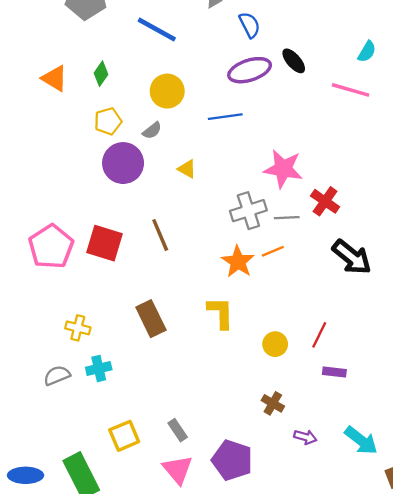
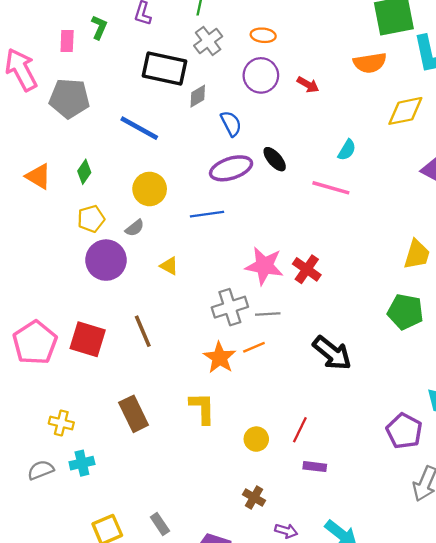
red cross: (325, 201) -> (307, 269), moved

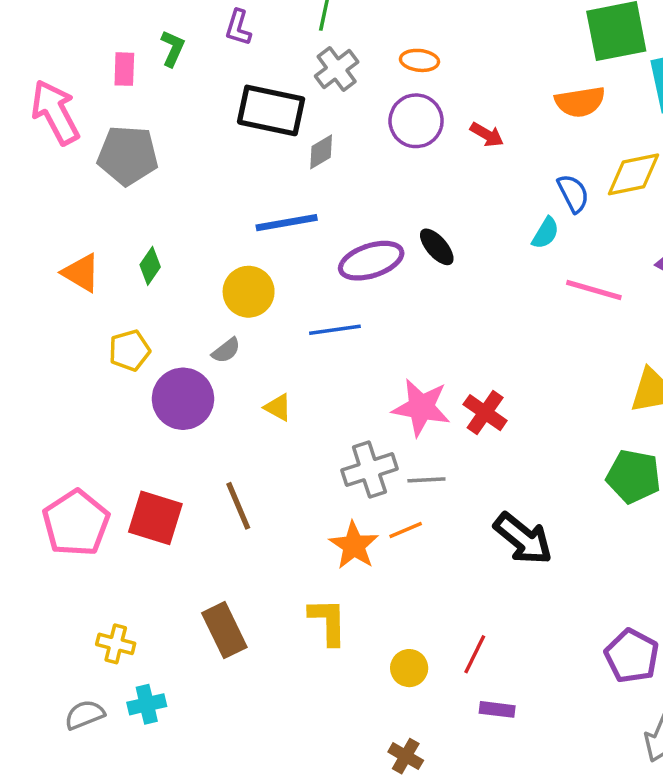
blue semicircle: (231, 124) -> (573, 193), moved
blue line: (139, 128) -> (287, 223), moved, turned -39
pink line: (331, 188) -> (594, 290), moved
yellow pentagon: (91, 219) -> (129, 350), moved

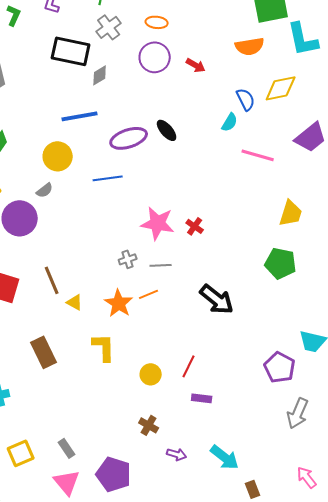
yellow triangle: (278, 407) -> (75, 302), moved
red cross: (485, 413) -> (195, 226), size x0.7
gray cross: (369, 470) -> (128, 259), size x0.6

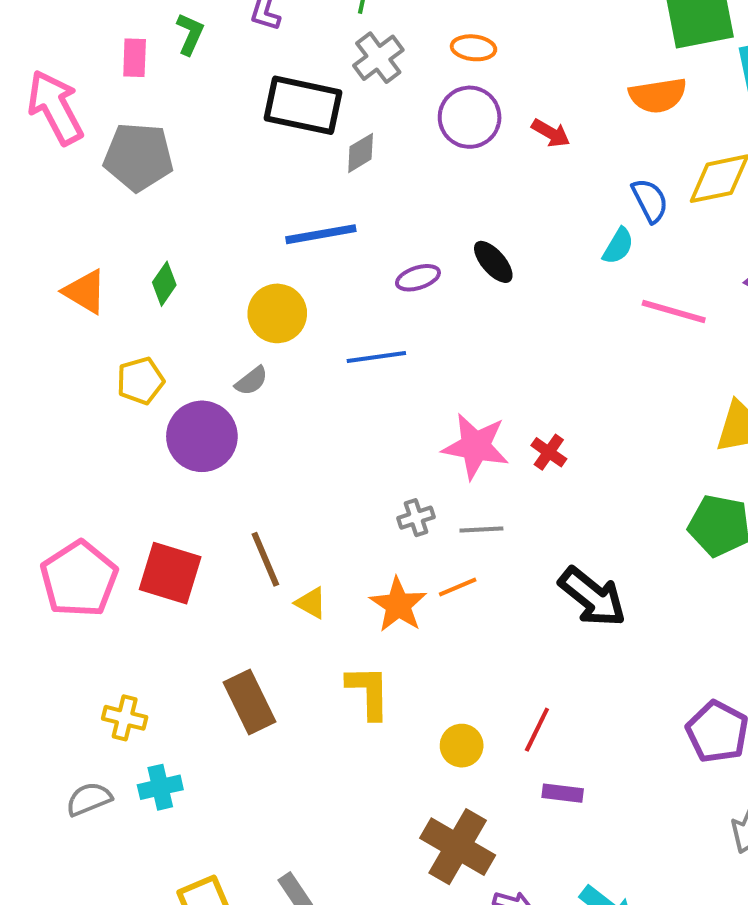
purple ellipse: (129, 138) -> (418, 278), size x0.6
brown cross: (149, 425) -> (458, 847), size x1.8

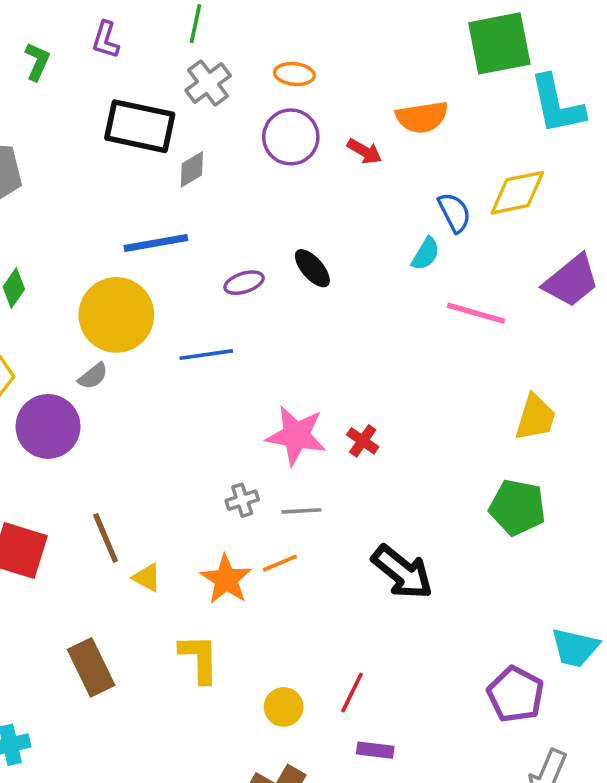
orange semicircle: (658, 95) -> (422, 117), moved
yellow circle: (277, 313) -> (116, 315), size x1.4

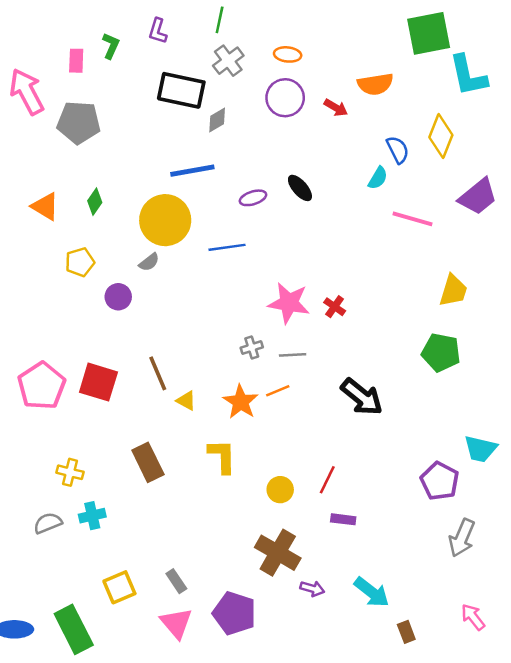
yellow diamond: (517, 193) -> (441, 136), turned -57
purple circle: (48, 426) -> (118, 297), size x0.6

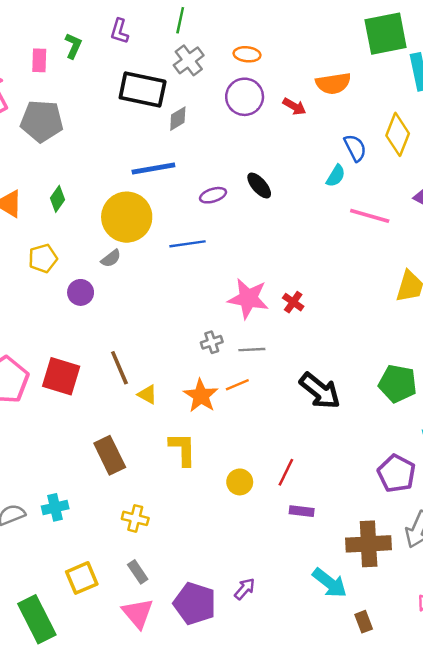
green pentagon: (441, 352) -> (398, 384), moved
yellow cross: (70, 472) -> (135, 518), moved
brown cross: (278, 553) -> (369, 544), moved, turned -33
purple arrow: (312, 589) -> (245, 589), moved, turned -65

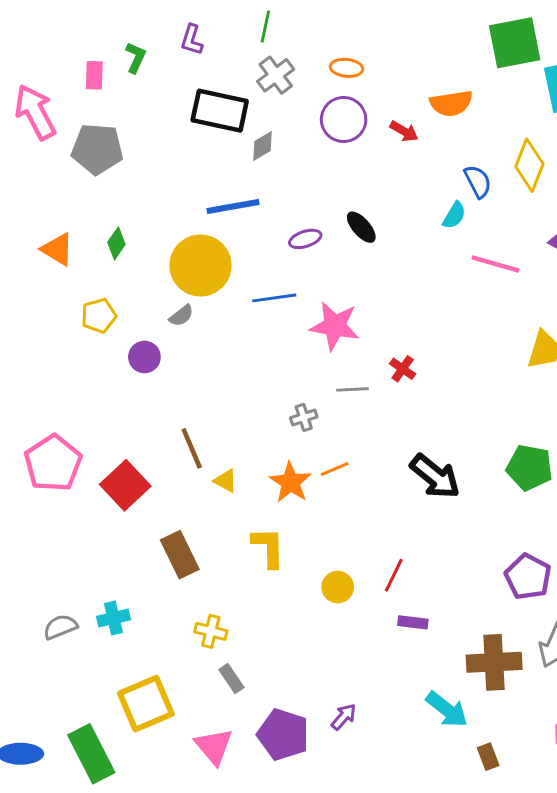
pink star: (248, 298) -> (335, 326), moved
gray line: (252, 350) -> (352, 389), moved
red square: (61, 376) -> (125, 485), moved, turned 30
gray rectangle: (138, 572) -> (231, 679), moved
yellow square: (82, 578) -> (146, 704), size x1.4

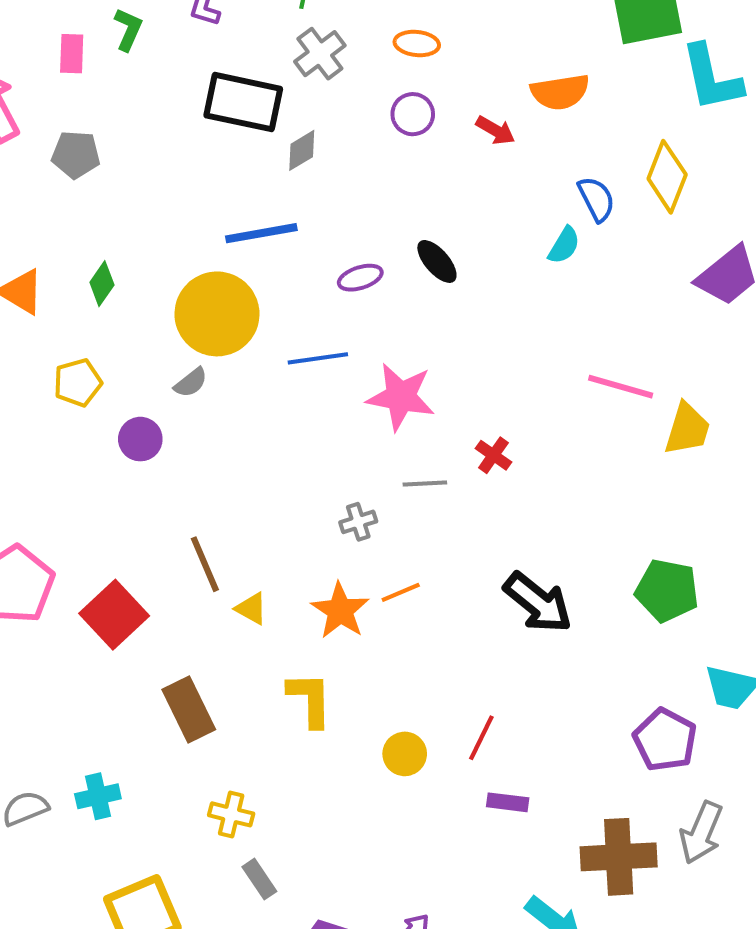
purple circle: (344, 119) -> (413, 114), size x0.7
gray pentagon: (97, 149) -> (76, 155), size x0.7
pink line: (496, 264) -> (621, 387), moved

